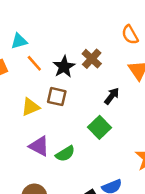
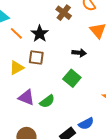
brown cross: (92, 59) -> (64, 13), moved
black arrow: (112, 96) -> (79, 53), turned 64

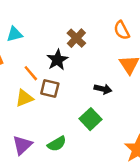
brown cross: (64, 13) -> (76, 38), moved
orange line: (16, 33) -> (31, 73), moved
purple triangle: (26, 97) -> (22, 145), moved, turned 48

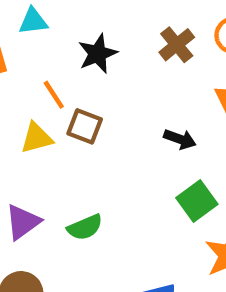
brown cross: (76, 38) -> (177, 45), moved
black star: (57, 60) -> (98, 54), moved
green square: (90, 119) -> (197, 201), moved

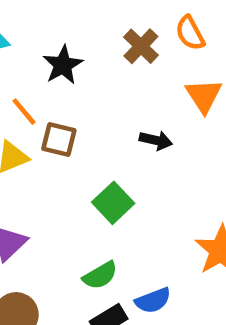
green square: (197, 201) -> (113, 203), moved
green semicircle: (85, 227) -> (100, 275), moved

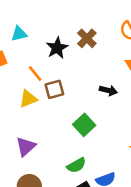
brown cross: (141, 46) -> (87, 38), moved
brown square: (59, 140) -> (54, 89), turned -30

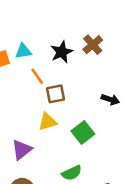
cyan triangle: (19, 34) -> (23, 51), moved
yellow triangle: (28, 99) -> (48, 122), moved

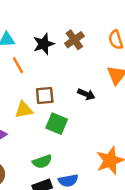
brown square: (56, 94) -> (45, 95), moved
green square: (83, 133) -> (57, 124), turned -35

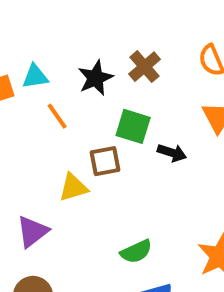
green square: (57, 124) -> (133, 126), moved
green semicircle: (42, 162) -> (136, 251), moved

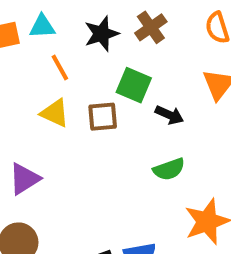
yellow triangle: (73, 188) -> (55, 113), moved, turned 36
green semicircle: (136, 251) -> (169, 169), moved

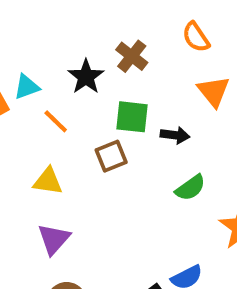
yellow triangle: (55, 113) -> (48, 181), moved

